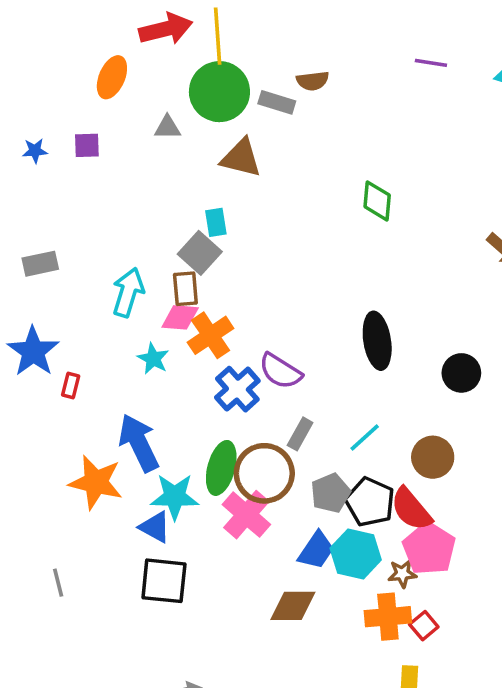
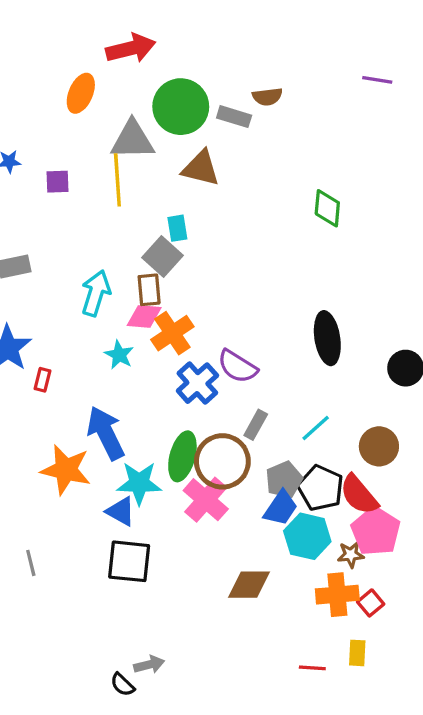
yellow line: (218, 36) -> (117, 180), moved
gray triangle: (167, 127) -> (132, 140), size x1.8
purple square: (87, 145) -> (57, 182), moved
blue trapezoid: (316, 550) -> (281, 508), moved

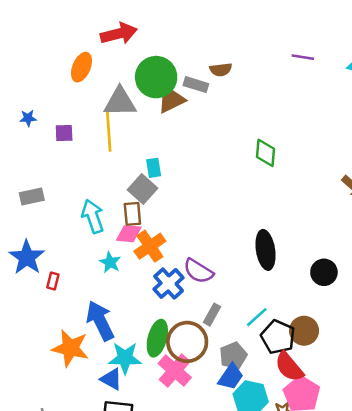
brown triangle: (201, 168) -> (171, 99), moved, turned -40
cyan arrow: (96, 293) -> (93, 216), turned -36
black pentagon: (321, 488) -> (278, 337), moved

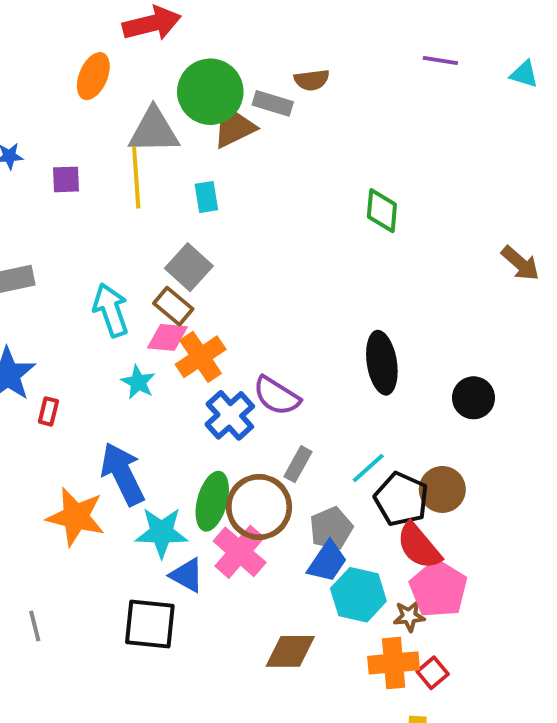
cyan rectangle: (154, 168) -> (206, 197), moved
brown rectangle: (132, 214) -> (173, 306), turned -45
blue triangle: (111, 379) -> (187, 575), moved

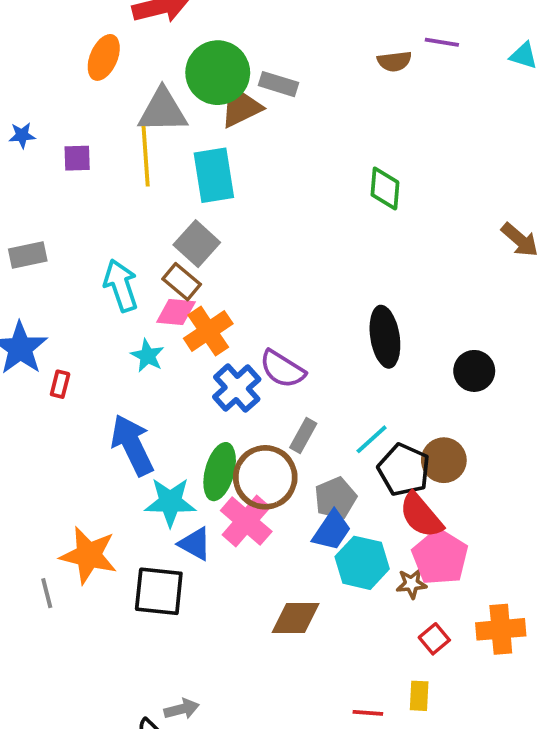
brown semicircle: (312, 80) -> (394, 61), moved
cyan rectangle: (206, 197) -> (214, 175), size x1.8
orange star: (76, 517) -> (89, 555), moved
orange cross: (394, 663) -> (501, 629), moved

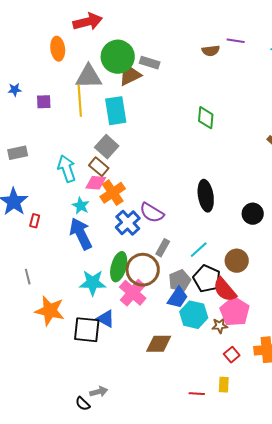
orange ellipse: (104, 57) -> (58, 49), turned -30
blue arrow: (132, 445) -> (81, 234), moved
black pentagon: (404, 470) -> (207, 279), moved
blue triangle: (195, 544) -> (106, 319), moved
gray line: (47, 593) -> (28, 277), moved

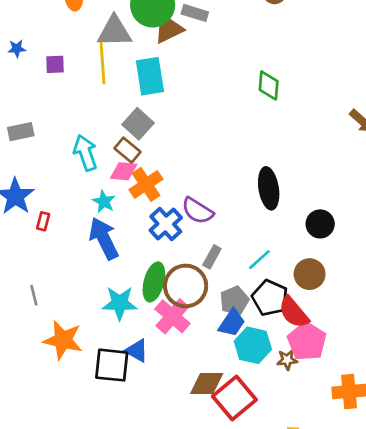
black circle: (253, 214) -> (320, 224), moved
red square: (232, 355) -> (234, 398), moved, size x2.0

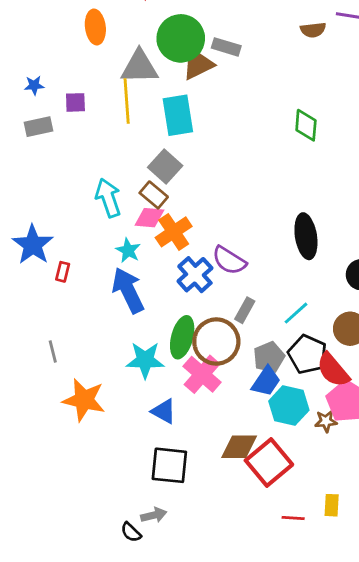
gray rectangle: (21, 132) -> (38, 127), moved
black square: (112, 365) -> (169, 465), moved

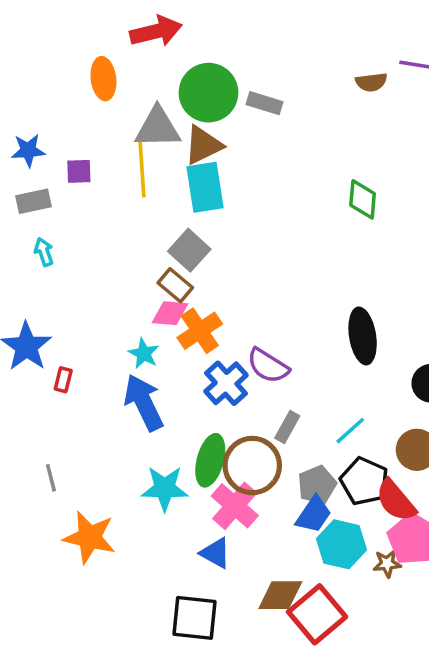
brown triangle: (198, 64) -> (203, 145), moved
blue star: (34, 85) -> (28, 150), size x1.4
cyan arrow: (108, 198) -> (44, 252), moved, size x0.6
blue triangle: (164, 411) -> (215, 553), moved

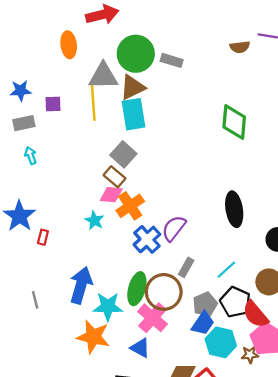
green diamond: (363, 199) -> (234, 122), size x1.4
purple semicircle: (268, 366) -> (174, 228), turned 96
blue arrow: (144, 403) -> (81, 285), moved, turned 42
orange star: (89, 537) -> (93, 337), moved

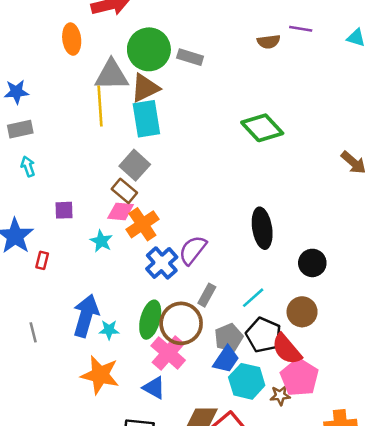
purple square: (53, 104) -> (64, 210), moved
green diamond: (234, 122) -> (262, 128), turned -48
cyan star: (108, 307) -> (109, 330), moved, size x0.6

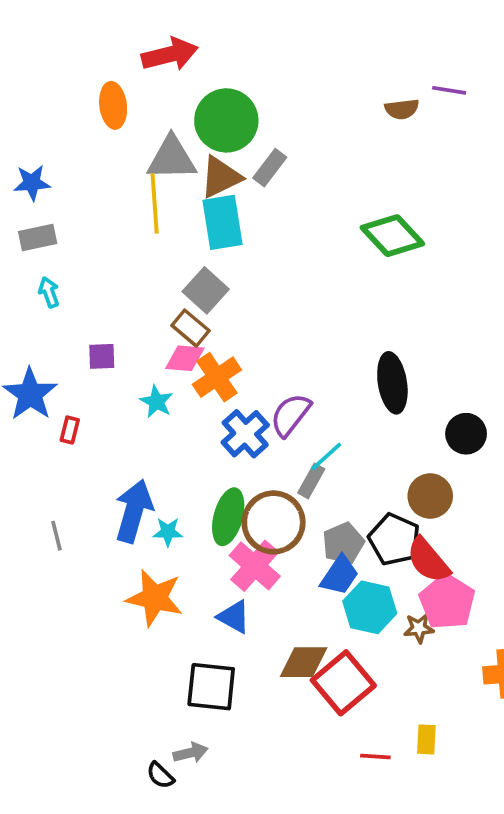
gray rectangle: (190, 57) -> (270, 168), moved, turned -70
cyan line: (253, 298) -> (326, 456), moved
brown circle: (302, 312) -> (430, 496), moved

